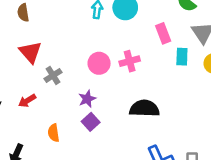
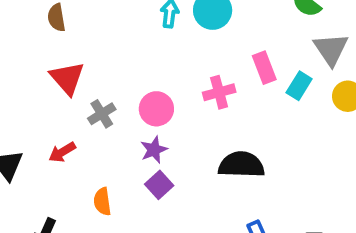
pink rectangle: (163, 33) -> (264, 68), moved
cyan rectangle: (182, 57) -> (299, 86), turned 30
pink circle: (99, 63) -> (156, 109), moved

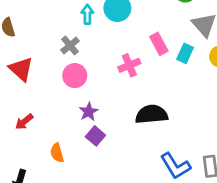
pink circle: (156, 109) -> (75, 76), moved
gray cross: (102, 114) -> (70, 45), moved

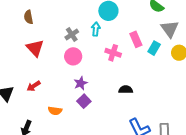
cyan arrow: (87, 14) -> (96, 29), moved
pink cross: (129, 65) -> (113, 53), turned 35
black semicircle: (152, 114) -> (126, 90), size x0.6
orange semicircle: (57, 153) -> (55, 111), turned -72

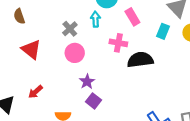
pink rectangle: (136, 39) -> (132, 17), moved
black semicircle: (126, 90) -> (140, 60), moved, size x1.6

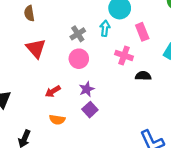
black semicircle: (140, 60) -> (143, 76), size x0.6
red arrow: (35, 92) -> (53, 91), moved

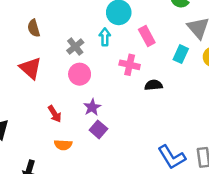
brown semicircle: (29, 13) -> (34, 28), moved
red arrow: (53, 91) -> (55, 114), turned -84

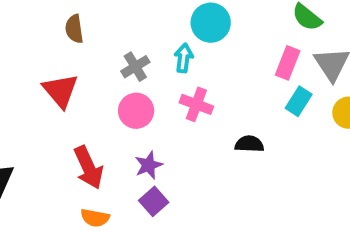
pink rectangle: (147, 36) -> (288, 63), moved, turned 42
pink cross: (130, 65) -> (196, 104), moved
red arrow: (55, 114) -> (88, 168), size x1.5

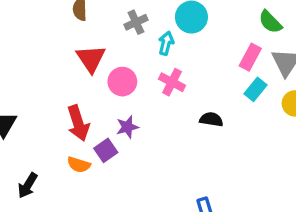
gray cross: (135, 67) -> (136, 22), moved
red triangle: (60, 91) -> (91, 59), moved
purple square: (154, 201) -> (106, 150), moved

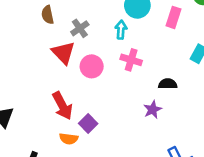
gray cross: (136, 22) -> (80, 28), moved
pink rectangle: (250, 57) -> (174, 17), moved
purple star: (127, 127) -> (153, 110), moved

